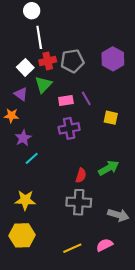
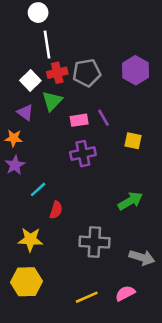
purple star: (23, 138) -> (15, 165), moved
red semicircle: (81, 175) -> (56, 210), moved

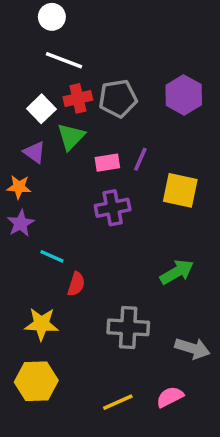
white line: (47, 45) -> (64, 60), turned -60
purple line: (103, 118) -> (140, 159), turned 54
yellow square: (133, 141) -> (180, 190), size x1.5
cyan line: (38, 189) -> (52, 256), turned 66

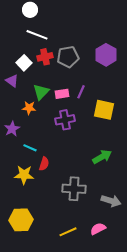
green triangle: (71, 137) -> (41, 92), moved
purple triangle: (35, 152) -> (12, 81), moved
orange star: (19, 187) -> (29, 108), moved
yellow star: (41, 324) -> (24, 175), moved

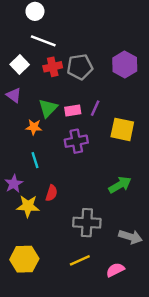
white square: (24, 63) -> (20, 64), moved
purple star: (12, 129) -> (14, 184), moved
cyan line: (30, 148) -> (35, 160), moved, turned 48
yellow line: (68, 232) -> (80, 260), moved

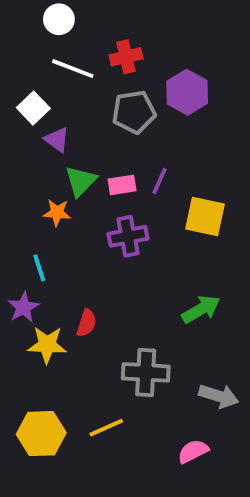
purple hexagon: (125, 64) -> (187, 92), moved
red cross: (53, 67) -> (126, 57), moved
purple triangle: (14, 95) -> (57, 140), moved
cyan line: (35, 160) -> (39, 268), moved
yellow line: (80, 260) -> (106, 428), moved

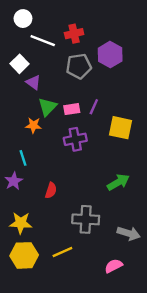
white circle: (59, 19) -> (23, 19), moved
yellow star: (47, 345) -> (21, 223), moved

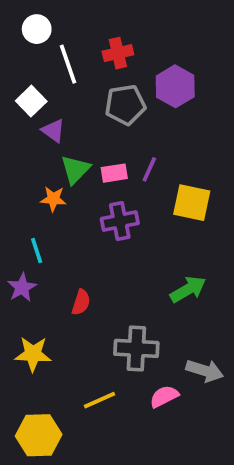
white line: (43, 41) -> (68, 64), turned 50
yellow hexagon: (24, 255) -> (39, 435), moved
pink semicircle: (114, 266) -> (164, 396), moved

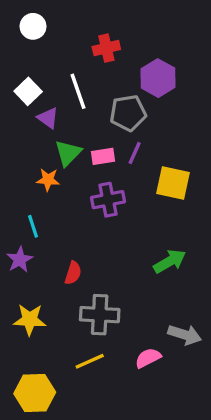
white line: (68, 64) -> (78, 91), moved
gray pentagon: (125, 105) -> (128, 113), moved
gray cross: (136, 348) -> (100, 315), moved

